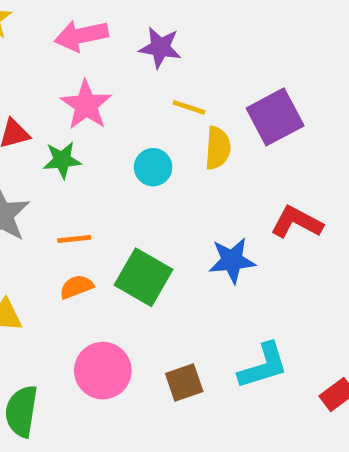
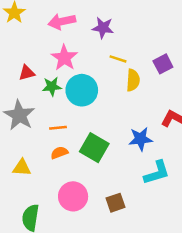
purple square: (275, 117) -> (163, 64), size x0.7
cyan circle: (153, 167) -> (82, 90), moved, size x1.6
cyan L-shape: (263, 366) -> (157, 173), moved

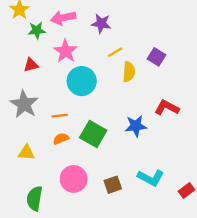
yellow line: (118, 59) -> (115, 52), turned -49
purple square: (163, 64) -> (157, 57), turned -30
green star: (52, 86) -> (37, 30), moved
cyan L-shape: (157, 173) -> (151, 178), moved, turned 45

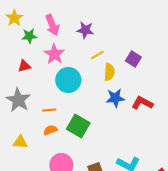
pink arrow: (63, 18) -> (52, 25), turned -100
blue star: (136, 126) -> (115, 98), moved

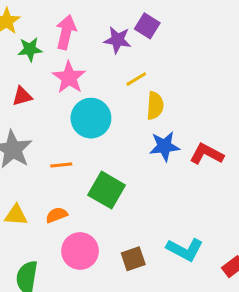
pink arrow: (52, 25) -> (66, 32), turned -145
purple square: (133, 59) -> (147, 26), moved
orange semicircle: (50, 130) -> (57, 215), moved

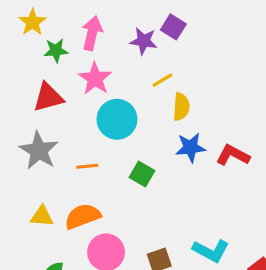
red triangle: (22, 96) -> (48, 97), size x1.5
green square: (107, 190) -> (142, 174), moved, size x0.7
orange semicircle: (57, 215) -> (83, 216), size x1.6

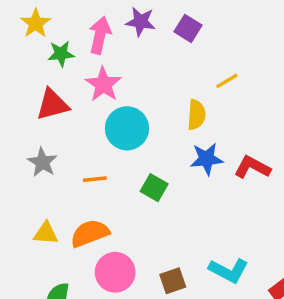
purple star: (144, 41) -> (141, 22), moved
yellow line: (162, 80) -> (227, 81), moved
gray star: (39, 151) -> (42, 162), size x0.7

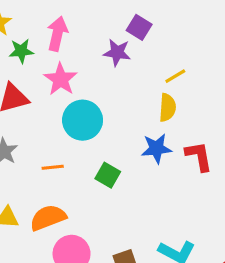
purple star: (141, 22) -> (117, 53), moved
yellow semicircle: (196, 115) -> (167, 108), moved
red L-shape: (252, 167) -> (199, 156), turned 52

